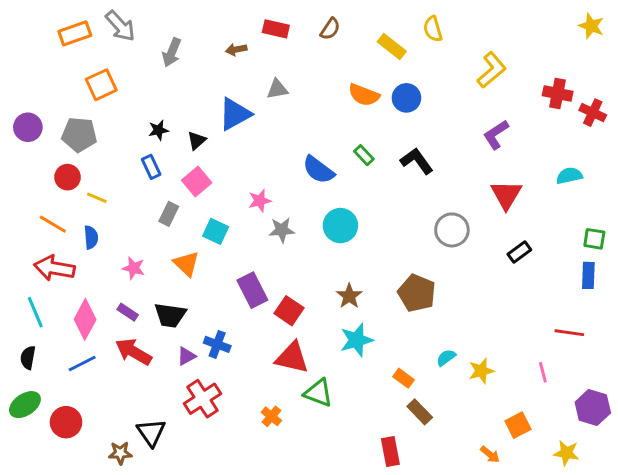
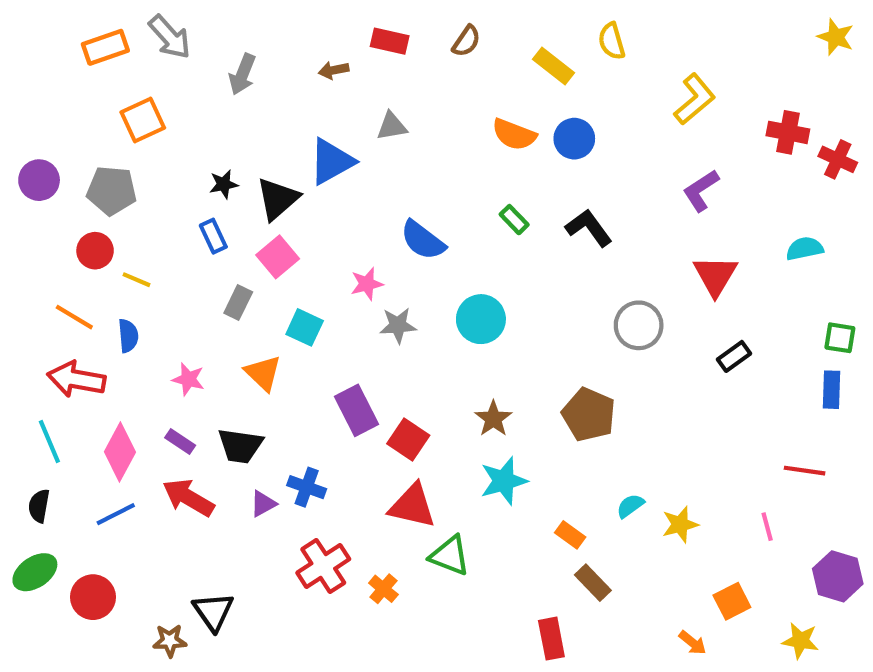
black triangle: (197, 140) -> (278, 199), size x1.6
blue semicircle: (318, 170) -> (423, 240), moved
red cross: (202, 399) -> (323, 566), moved

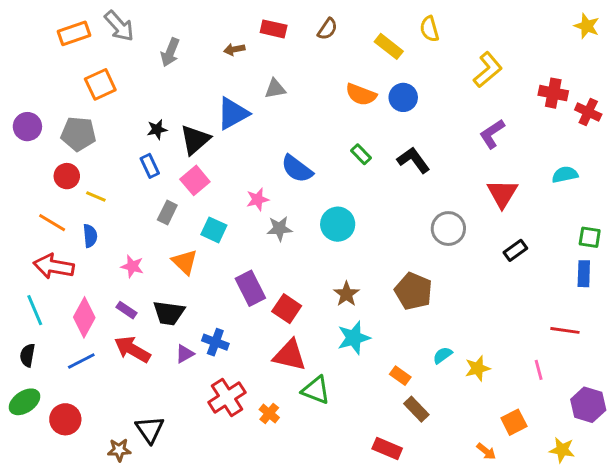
red rectangle: (551, 639) -> (387, 448), turned -56

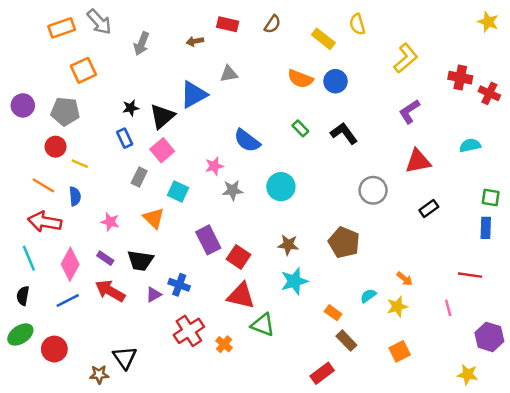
red triangle: (502, 194) -> (418, 161), turned 48
brown star: (346, 294) -> (288, 245), turned -30
orange square: (514, 422) -> (400, 351), moved
red rectangle: (387, 448) -> (322, 373), turned -60
orange arrow: (486, 451) -> (405, 279), moved

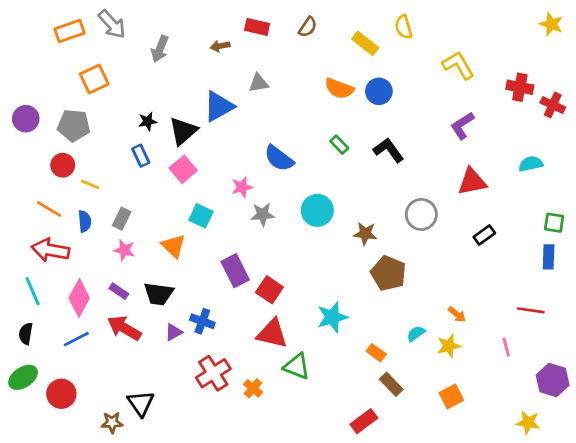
yellow L-shape: (406, 58) -> (458, 65), turned -80
gray rectangle: (139, 177) -> (122, 219), moved
brown star: (288, 245) -> (365, 234), moved

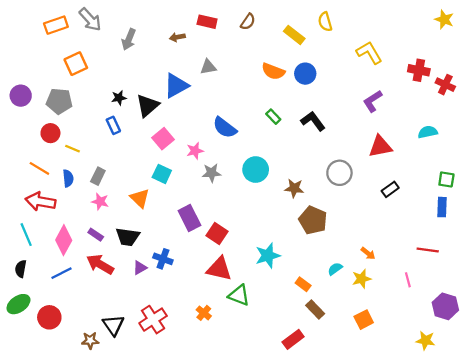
pink square: (183, 169) -> (163, 139), moved
red cross: (213, 373) -> (153, 320), moved

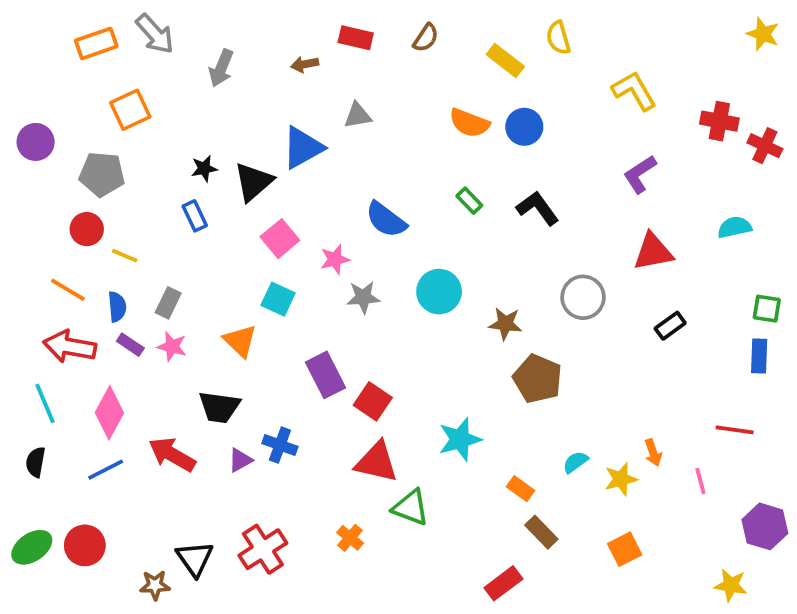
purple circle: (21, 96) -> (36, 142), moved
purple rectangle: (96, 235) -> (130, 345), moved
orange arrow: (368, 253) -> (653, 453), moved, turned 32
green ellipse: (18, 304) -> (32, 547), moved

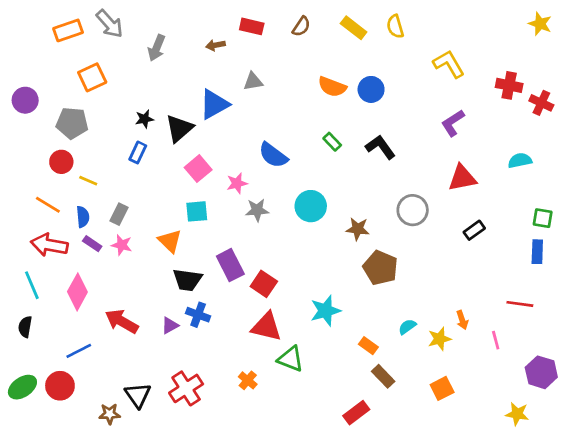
yellow rectangle: (505, 60) -> (354, 28), moved
blue rectangle: (195, 216) -> (138, 152), turned 50
cyan square: (278, 299) -> (197, 211), turned -30
black trapezoid: (219, 407) -> (187, 280), moved
blue line: (106, 470) -> (79, 351), moved

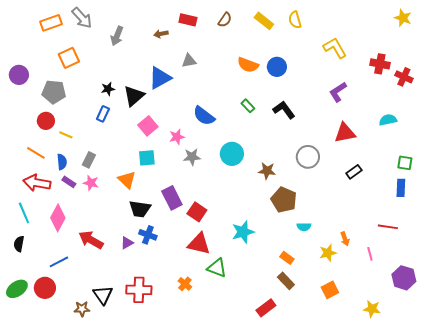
cyan semicircle: (407, 327) -> (304, 227), moved, turned -144
orange rectangle: (368, 346) -> (287, 258), moved
red cross: (186, 388) -> (139, 290), turned 35
yellow star: (517, 414) -> (372, 309), moved

